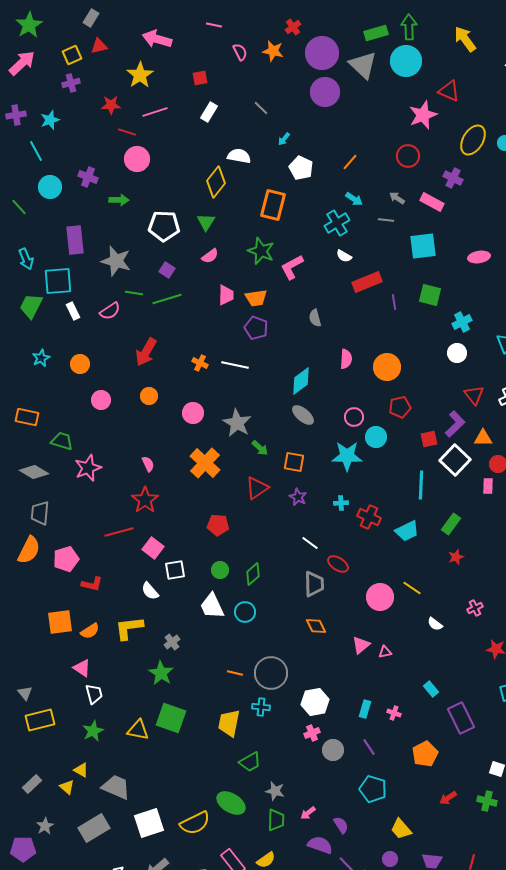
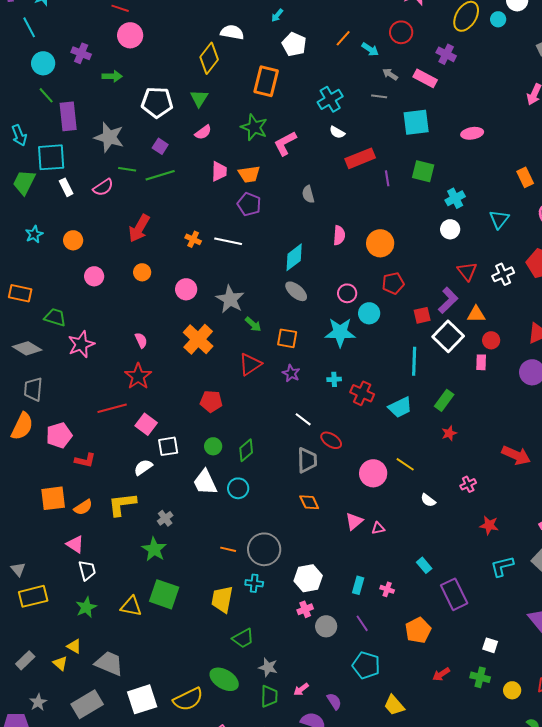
cyan arrow: (354, 199) -> (370, 49), moved
green line: (19, 207) -> (46, 95), moved
white semicircle: (150, 591) -> (143, 467), turned 96

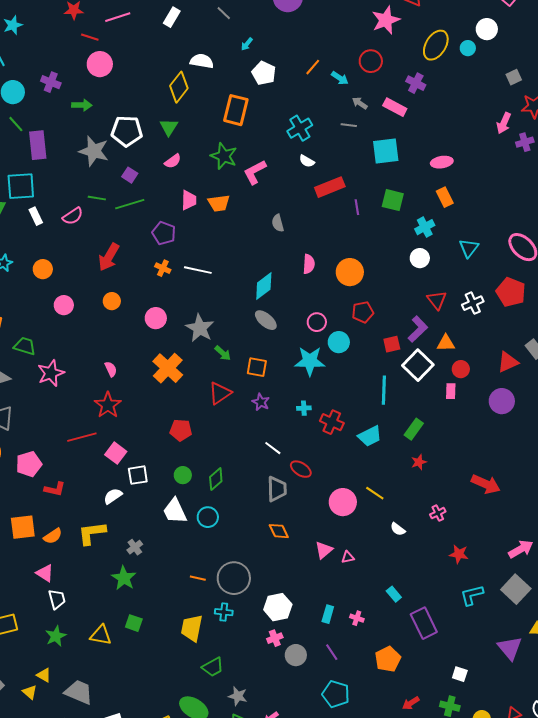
gray star: (109, 137) -> (94, 151), moved
orange rectangle: (525, 177) -> (445, 197), moved
purple pentagon: (249, 204) -> (164, 233), moved
green square: (164, 594) -> (134, 623), size x0.6

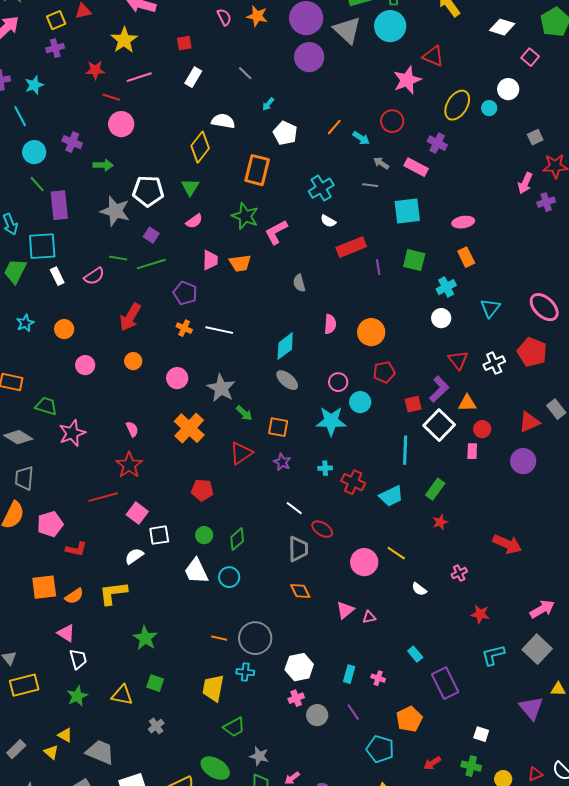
gray cross: (135, 547) -> (156, 726), moved
cyan pentagon: (336, 694) -> (380, 749), moved

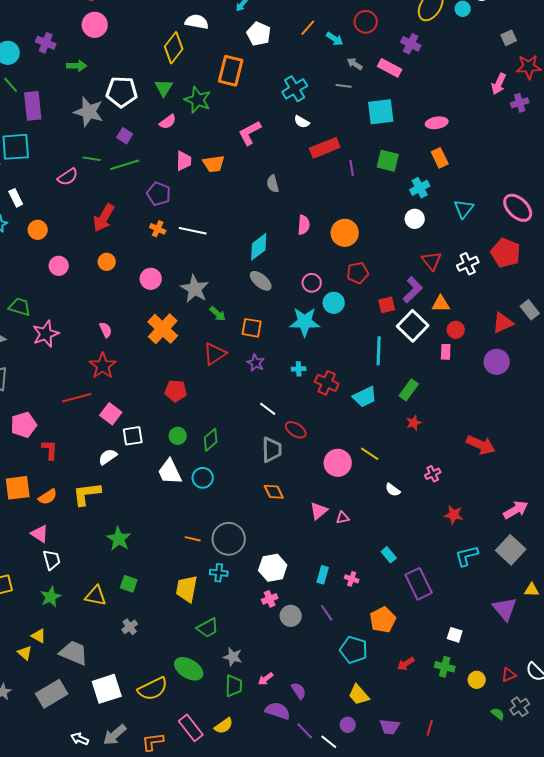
green star: (245, 216) -> (198, 100), moved
white rectangle: (57, 276) -> (16, 198), moved
red L-shape: (76, 549) -> (50, 450), turned -100

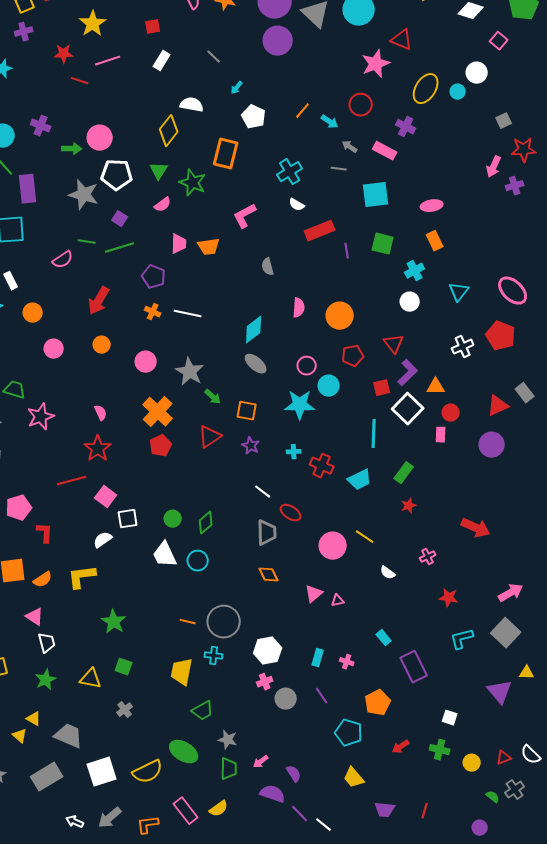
pink circle: (95, 25) -> (100, 138), moved
red triangle: (432, 261) -> (394, 344), moved
red pentagon: (176, 391) -> (161, 446), moved, turned -30
purple circle: (348, 725) -> (480, 828), moved

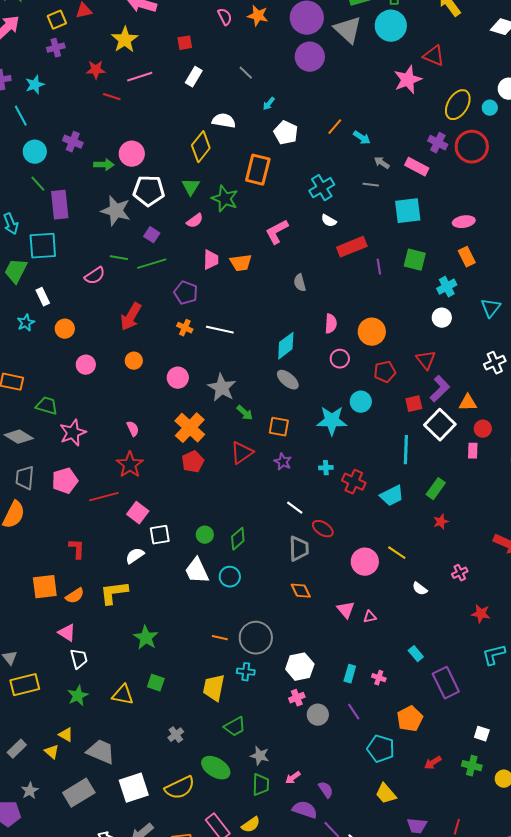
red circle: (361, 105) -> (472, 147), moved, size x1.4
pink circle: (307, 366) -> (340, 359), moved
pink pentagon: (19, 508) -> (65, 481), moved
pink triangle: (314, 594) -> (346, 610), turned -30
gray cross: (125, 710) -> (176, 735), moved

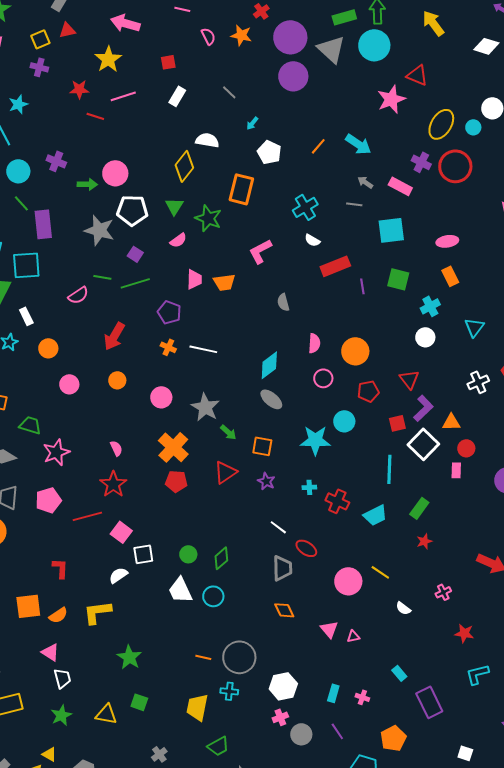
purple cross: (56, 48) -> (39, 67), turned 30
cyan arrow: (362, 138) -> (358, 144), moved, size x1.5
red pentagon: (193, 462) -> (176, 481), turned 30

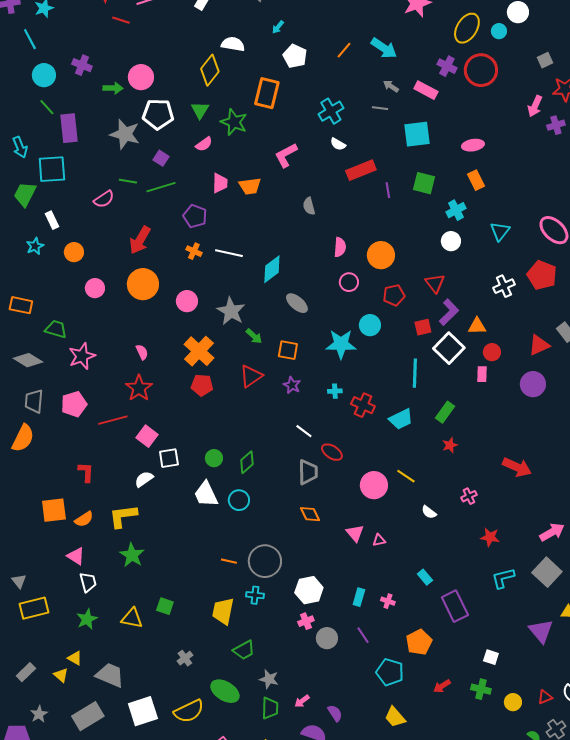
cyan diamond: (269, 365) -> (272, 269), moved
orange circle: (117, 380) -> (143, 284), size x1.8
green star: (129, 657) -> (132, 555), moved

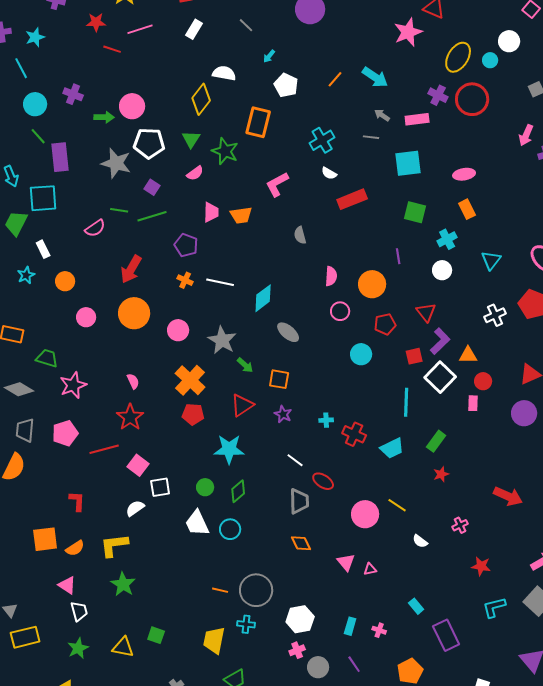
pink rectangle: (426, 90) -> (417, 119), turned -35
purple line: (388, 190) -> (398, 256), moved
cyan star: (341, 344) -> (229, 449), moved

